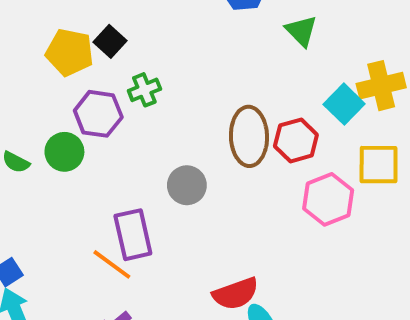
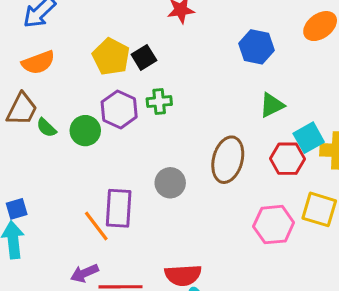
green triangle: (301, 31) -> (272, 105), moved, turned 32
cyan square: (344, 104) -> (309, 138), moved
red hexagon: (296, 140) -> (287, 159), moved

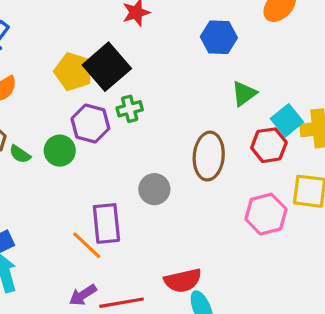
black square: (144, 57) -> (107, 67), size x1.8

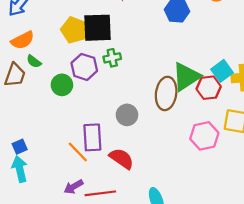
black square: (107, 67) -> (98, 28), turned 36
green triangle: (244, 94) -> (186, 77), moved, size x1.6
green semicircle: (20, 154) -> (34, 61), moved
red semicircle: (183, 281) -> (122, 159), moved, turned -135

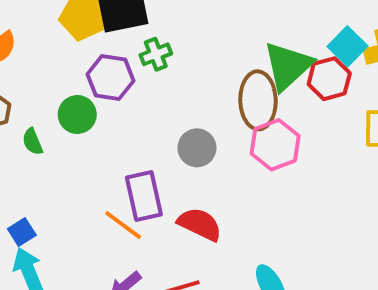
green semicircle: (34, 61) -> (32, 142), moved, turned 40
pink hexagon: (204, 136) -> (275, 145), moved

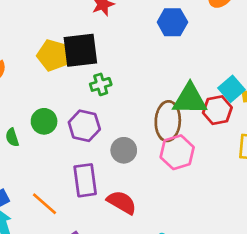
green triangle: (288, 66) -> (190, 99), turned 39
purple hexagon: (110, 78) -> (84, 126), moved
orange line: (123, 225) -> (45, 204), moved

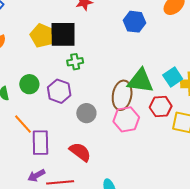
red hexagon: (217, 110) -> (161, 107), moved
purple rectangle: (85, 180) -> (40, 143), moved
orange line: (45, 204) -> (23, 124), moved

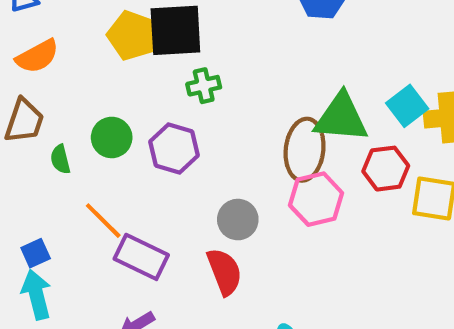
gray circle: (86, 113) -> (238, 220), moved
purple rectangle: (40, 143) -> (141, 257), turned -60
red semicircle: (80, 152) -> (224, 272), turned 35

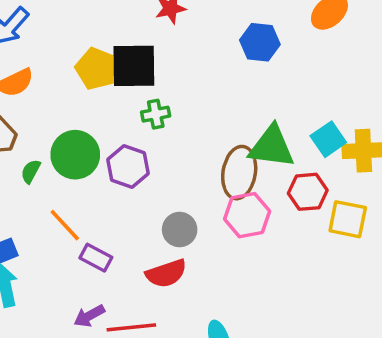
green circle: (112, 137) -> (75, 155), size x1.4
green semicircle: (60, 159) -> (31, 171), turned 40
purple rectangle: (141, 257) -> (96, 258), size x0.7
red semicircle: (224, 272) -> (166, 273), turned 90

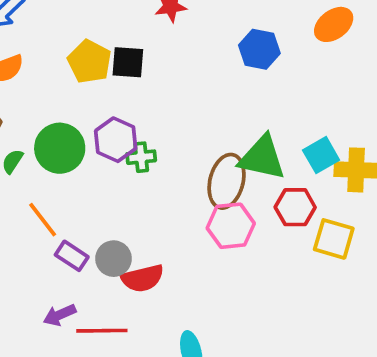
black square: (134, 66) -> (128, 62), size x0.7
green cross: (156, 114) -> (141, 157), moved
purple hexagon: (128, 166) -> (116, 140), moved
gray circle: (180, 230) -> (114, 259), moved

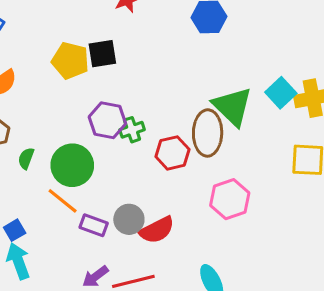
green circle: (60, 148) -> (72, 165), moved
green triangle: (262, 158) -> (232, 106), turned 45
red hexagon: (295, 207) -> (172, 153), moved
pink hexagon: (231, 226) -> (230, 199), moved

